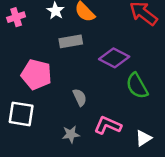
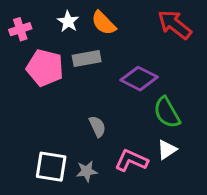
pink pentagon: (36, 74) -> (45, 68), moved
white square: (21, 114) -> (51, 167), moved
white triangle: (143, 138) -> (167, 150), moved

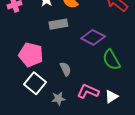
pink pentagon: (45, 68) -> (31, 55), moved
white triangle: (167, 150) -> (111, 97), moved
white square: (51, 167) -> (35, 83), moved, turned 30

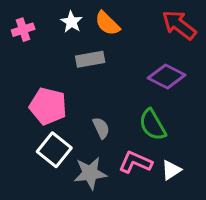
purple diamond: (93, 37) -> (167, 76), moved
green semicircle: (111, 60) -> (153, 125), moved
gray star: (58, 99) -> (90, 173), size x1.5

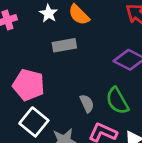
gray semicircle: (101, 128) -> (87, 103), moved

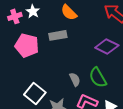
white star: (48, 13) -> (33, 11), moved
pink pentagon: (29, 85) -> (27, 45), moved

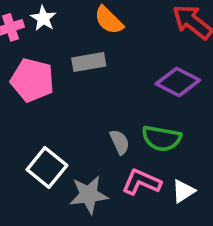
green semicircle: (98, 77) -> (161, 138), turned -50

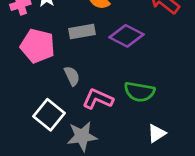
purple diamond: (178, 82) -> (126, 36), moved
gray semicircle: (120, 142) -> (72, 76), moved
pink L-shape: (141, 182) -> (98, 99), moved

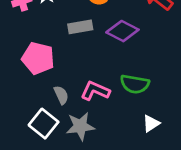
pink pentagon: (38, 46) -> (38, 58), moved
gray semicircle: (72, 76) -> (61, 95), moved
white square: (49, 115) -> (44, 124), moved

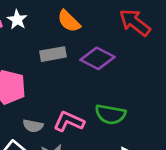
gray semicircle: (61, 95) -> (33, 126), turned 126

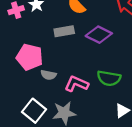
gray semicircle: (33, 126) -> (49, 75), moved

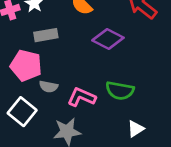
gray rectangle: (64, 31) -> (46, 35), moved
white square: (34, 111) -> (22, 112), moved

